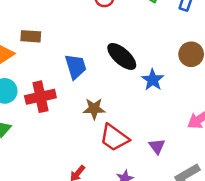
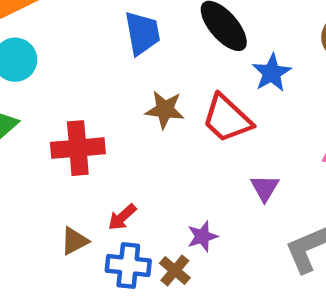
red cross: (40, 97) -> (78, 148), moved
red trapezoid: (114, 138) -> (227, 119), moved

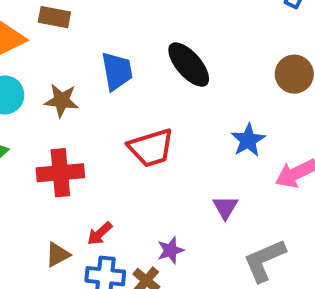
blue star: (272, 73) -> (248, 140), moved
brown star: (165, 110) -> (61, 101), moved
red trapezoid: (227, 119) -> (151, 148), moved, turned -60

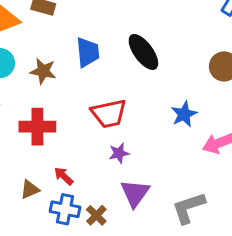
purple triangle: (225, 207) -> (135, 193), moved, size x1.5
red arrow: (100, 234) -> (64, 176), turned 80
purple star: (171, 250) -> (119, 153), moved

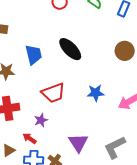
blue star: (184, 114) -> (96, 93), moved, turned 30
purple star: (119, 153) -> (41, 120), moved

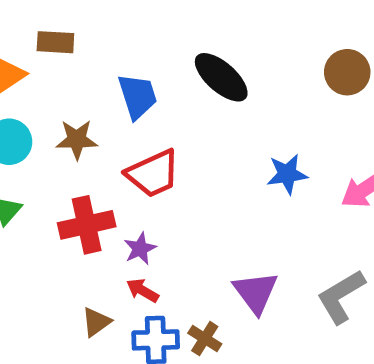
red trapezoid: (53, 93) -> (153, 174), moved
purple star: (41, 120) -> (140, 249), moved

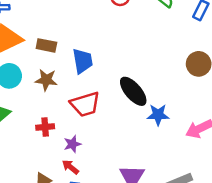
brown rectangle: (55, 42) -> (46, 45), moved
black ellipse: (221, 77) -> (133, 91), moved
red cross: (87, 225) -> (45, 127), size x0.6

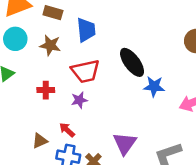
purple star: (72, 144) -> (79, 100), moved

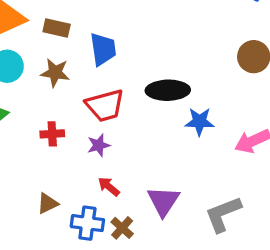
black ellipse: (132, 62) -> (168, 90), turned -52
red arrow: (67, 130) -> (109, 187), moved

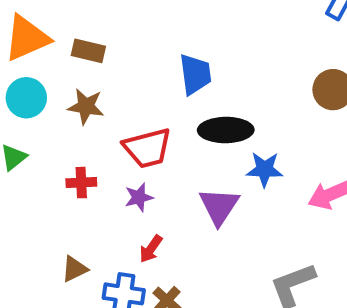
blue trapezoid: (103, 49) -> (195, 74), moved
red arrow: (109, 187) -> (151, 249), turned -95
purple triangle: (163, 201) -> (219, 206), moved

